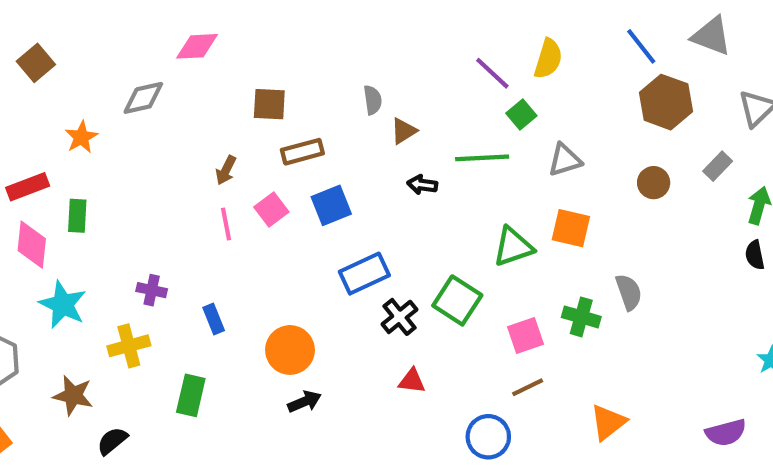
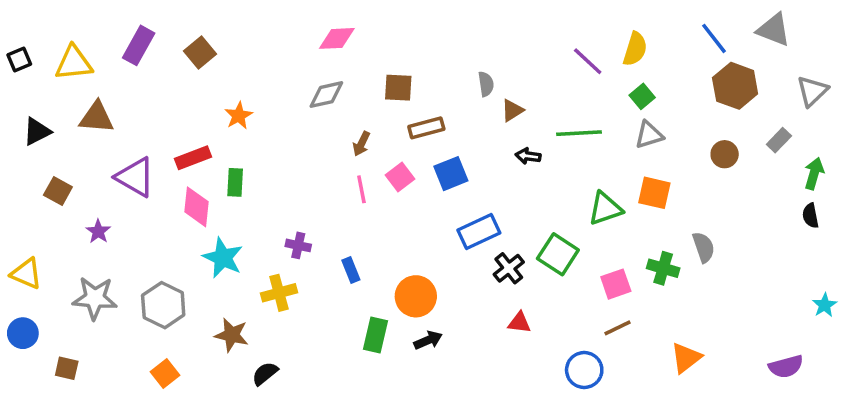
gray diamond: (143, 98) -> (326, 95), moved
green square: (521, 114) -> (642, 96), moved
green rectangle: (191, 395) -> (375, 335), moved

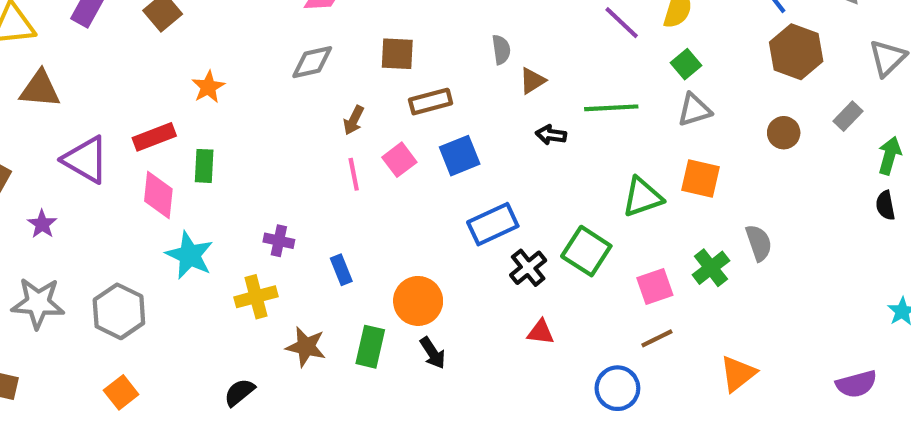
green cross: (663, 268) -> (711, 268), turned 36
brown star: (232, 335) -> (306, 347), moved
black arrow: (428, 340) -> (433, 353), turned 80

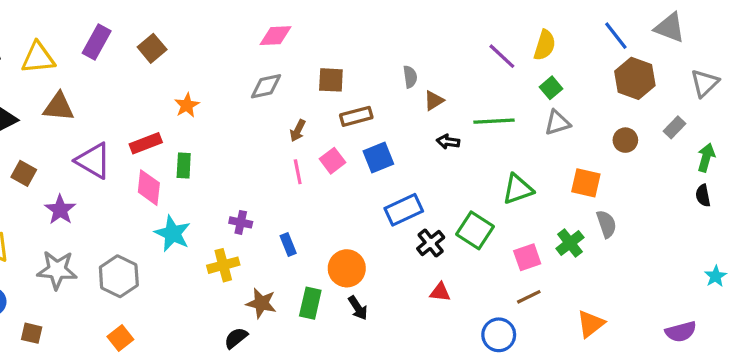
orange square: (701, 178) -> (586, 183), moved
purple star: (42, 224) -> (60, 210), size x1.4
black semicircle: (239, 392) -> (236, 338), moved

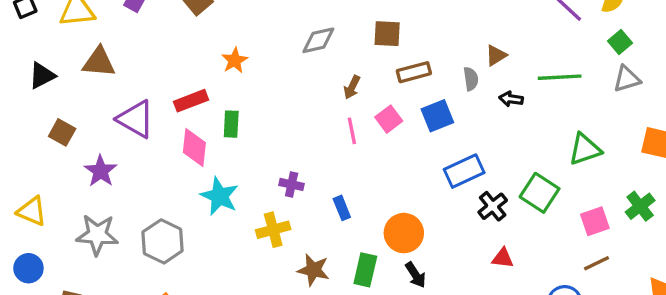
gray semicircle: (410, 77) -> (471, 79), moved

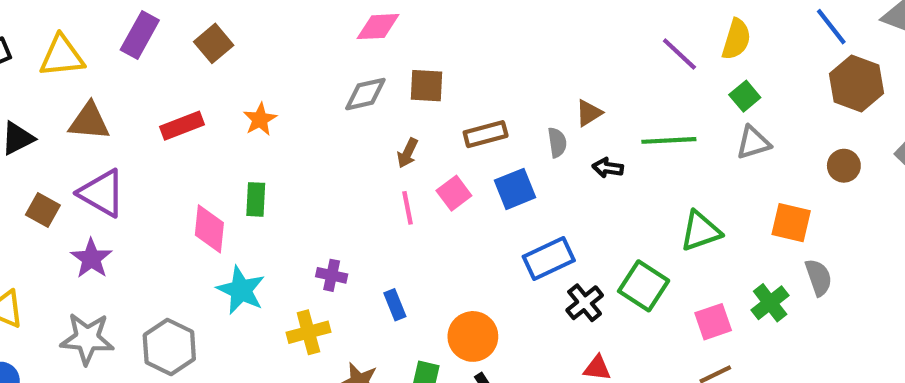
brown square: (387, 34) -> (426, 86), moved
red rectangle: (191, 101) -> (182, 126), moved
purple triangle: (136, 119) -> (102, 193), moved

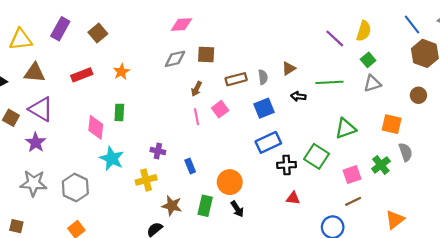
gray semicircle: (557, 143) -> (263, 77), moved
blue square: (515, 189) -> (264, 108), moved
black cross: (585, 303) -> (287, 165), turned 36

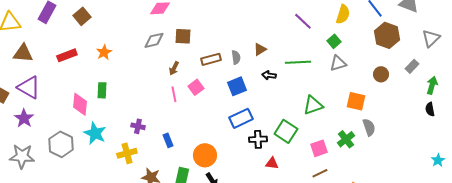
yellow semicircle: (364, 31) -> (343, 14), moved
gray hexagon: (75, 187) -> (61, 144), moved
red triangle: (293, 198) -> (272, 163), moved

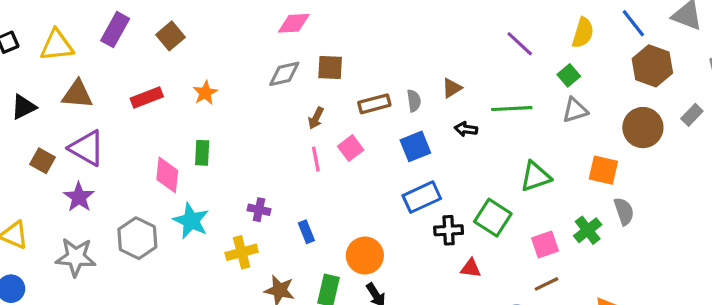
brown circle: (381, 74) -> (643, 128), size x1.6

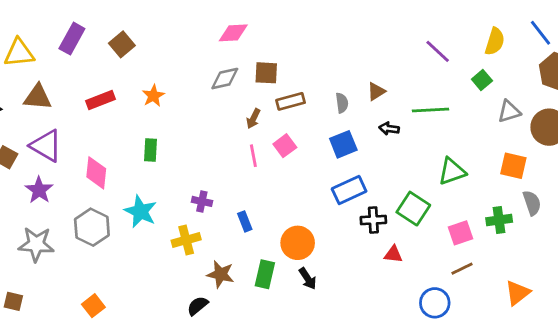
brown rectangle: (374, 104) -> (290, 101), moved
gray triangle: (575, 110) -> (509, 111), moved
pink diamond: (167, 175) -> (96, 173), moved
green cross: (588, 230) -> (499, 220), turned 30

